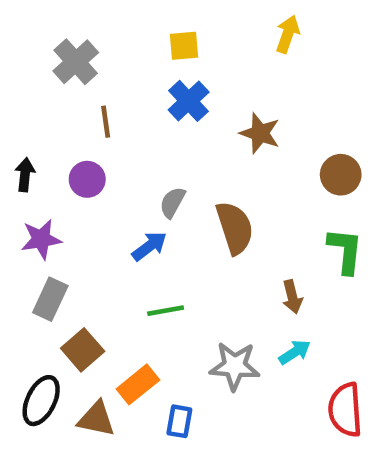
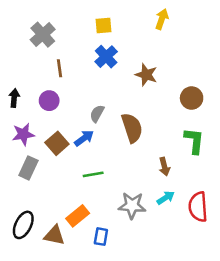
brown square: (83, 350) -> (57, 143), moved
red semicircle: (345, 410) -> (198, 207), moved

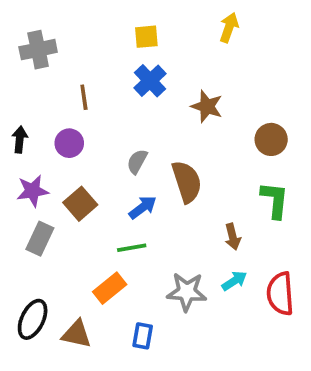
gray cross: (43, 35) -> (38, 50), moved, turned 30
blue arrow: (84, 138) -> (143, 207), moved
orange rectangle: (78, 216) -> (110, 288), moved

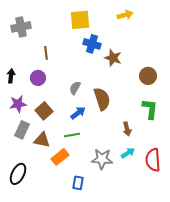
yellow arrow: (229, 28) -> (125, 15), turned 56
yellow square: (146, 37) -> (80, 20), size x1.5
blue cross: (150, 81) -> (92, 44), moved, turned -30
brown triangle: (77, 334) -> (42, 140), moved

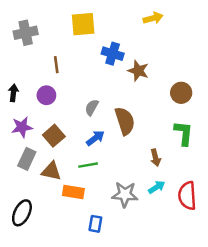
yellow square: (80, 20) -> (83, 24), moved
orange rectangle: (60, 157) -> (73, 192), turned 48

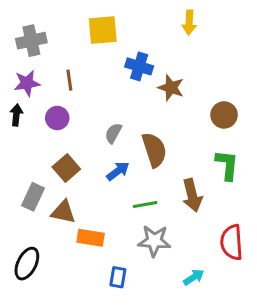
yellow arrow: (153, 18) -> (189, 22), turned 108
purple star: (22, 127) -> (27, 83), moved
brown arrow: (155, 158) -> (192, 195), size x1.5
green line: (88, 165) -> (145, 204), moved
cyan arrow: (157, 187) -> (194, 277), moved

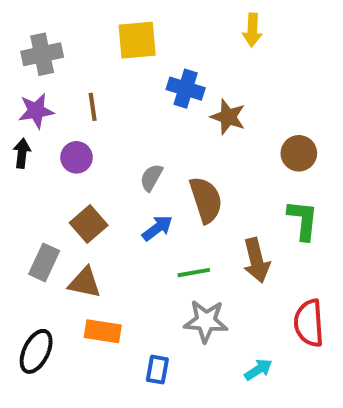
orange rectangle: (91, 238) -> (103, 331), moved

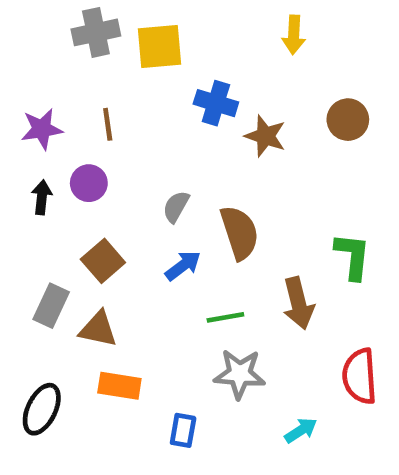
gray cross: (42, 54) -> (96, 32), moved
black arrow: (22, 153) -> (42, 197), moved
brown circle: (299, 153) -> (348, 120), moved

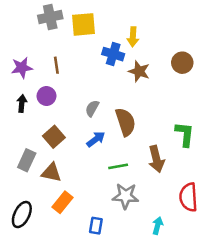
yellow arrow: (294, 35) -> (133, 37), moved
orange rectangle: (119, 386) -> (63, 202), turned -60
cyan arrow: (301, 430) -> (158, 226), turned -42

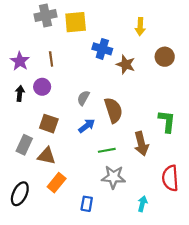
yellow arrow: (133, 37) -> (140, 27), moved
purple star: (22, 68) -> (20, 61), turned -30
brown square: (54, 137) -> (49, 124), turned -30

